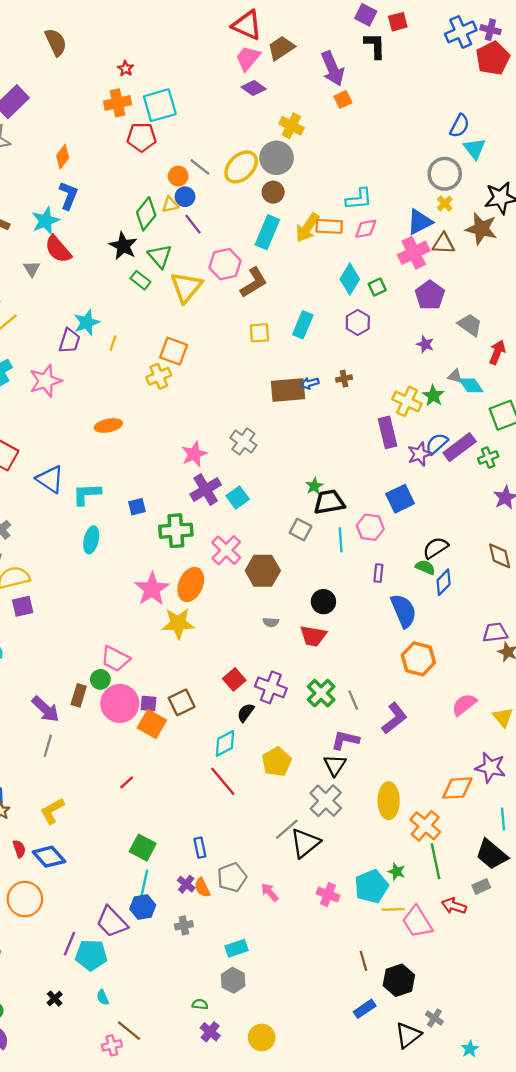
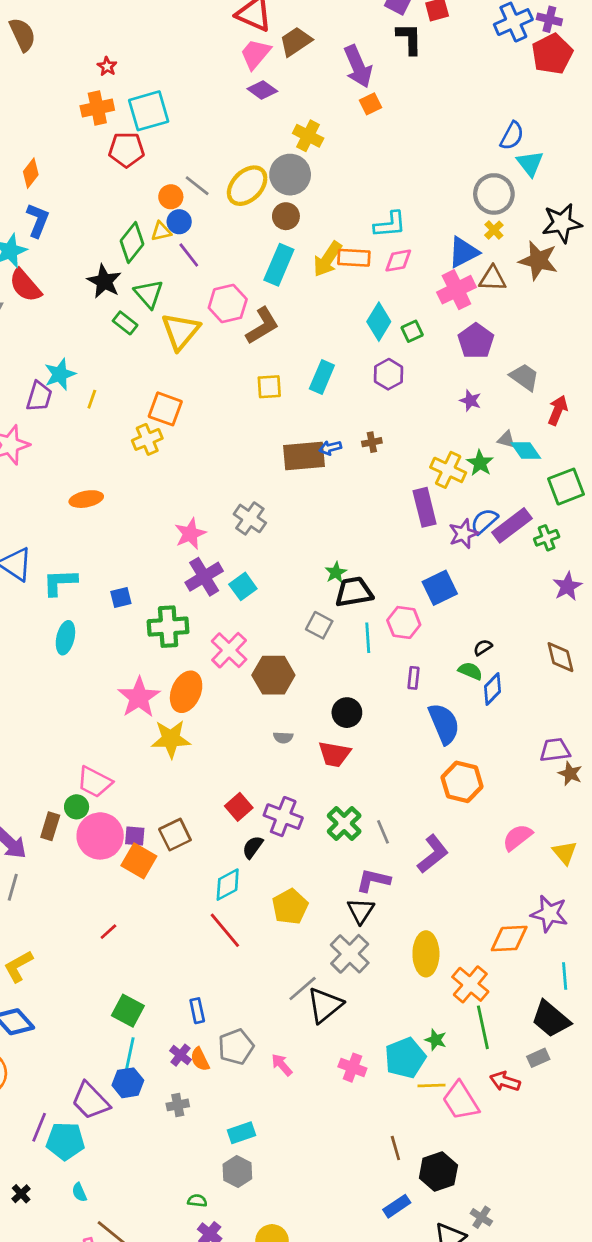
black semicircle: (436, 548) -> (483, 647), size x0.6

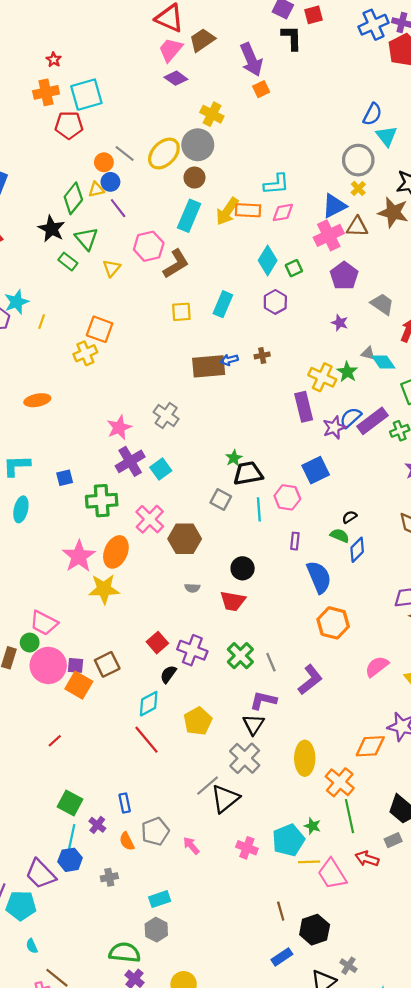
yellow triangle: (181, 331) -> (112, 268), size x0.6
purple cross: (181, 1055) -> (97, 825), moved
green semicircle: (197, 1201) -> (125, 953), size x2.0

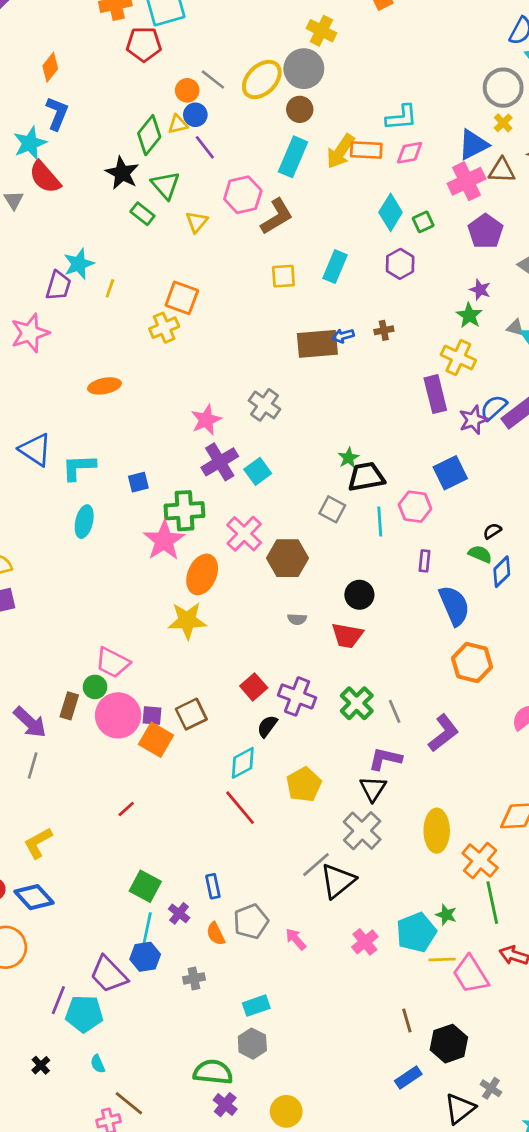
green star: (347, 372) -> (469, 315), moved
pink star: (79, 556) -> (164, 541), moved
pink cross: (247, 848) -> (365, 942), turned 30

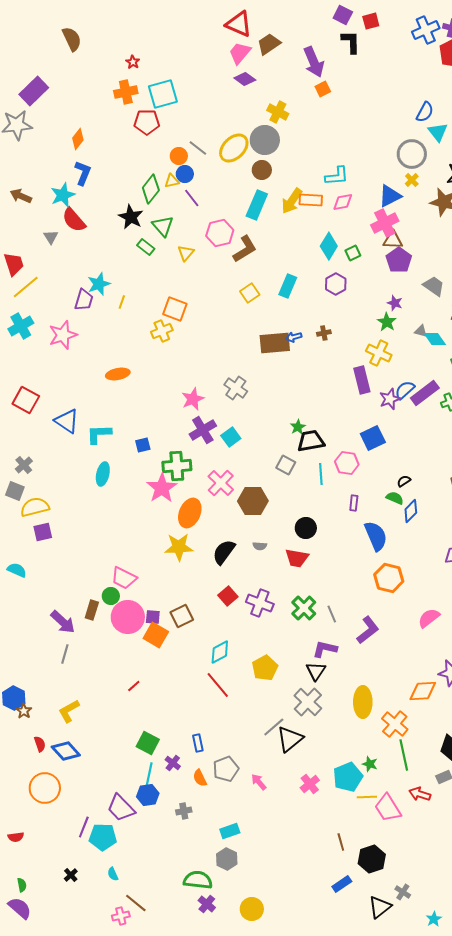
brown triangle: (502, 170) -> (393, 240), moved
yellow square: (283, 276) -> (250, 293), turned -30
black semicircle: (267, 726) -> (224, 552), moved, size x1.5

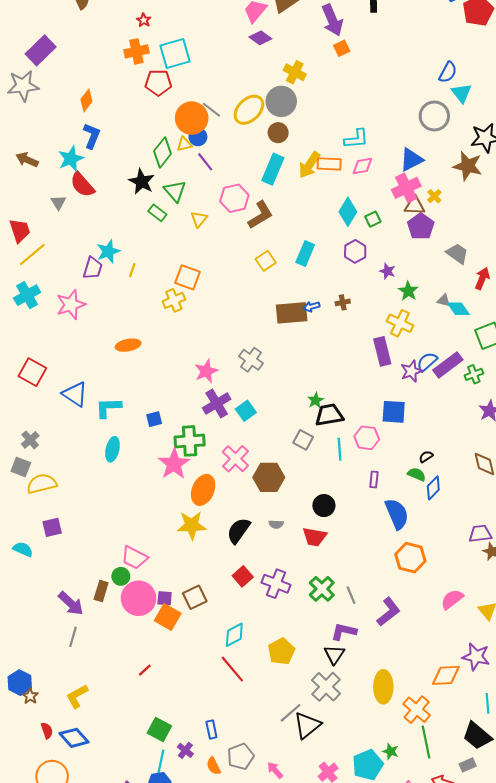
orange circle: (179, 156) -> (192, 118), size x1.8
yellow cross: (412, 180) -> (434, 196), moved
purple star: (395, 303) -> (387, 271), moved
blue square: (373, 438) -> (394, 412), turned 30
purple square: (43, 532) -> (52, 527), moved

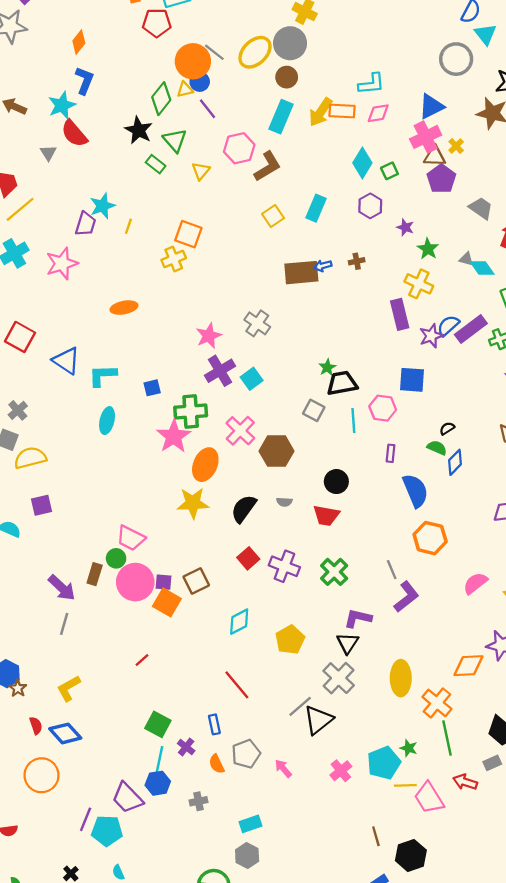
gray line: (351, 595) -> (392, 570), moved
red line: (232, 669) -> (237, 685), moved

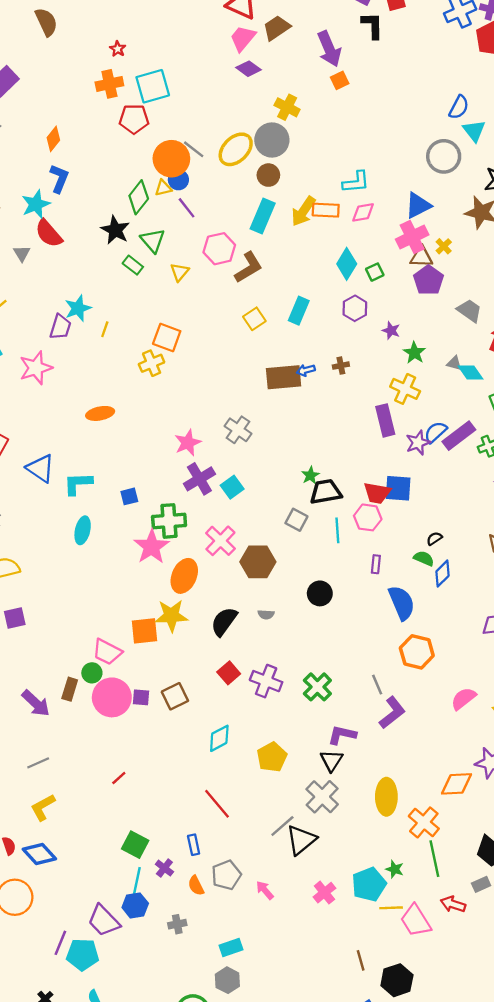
red trapezoid: (326, 515) -> (377, 493), moved
orange square: (167, 602) -> (145, 631), moved, turned -36
gray line: (64, 624) -> (38, 763), moved, turned 50

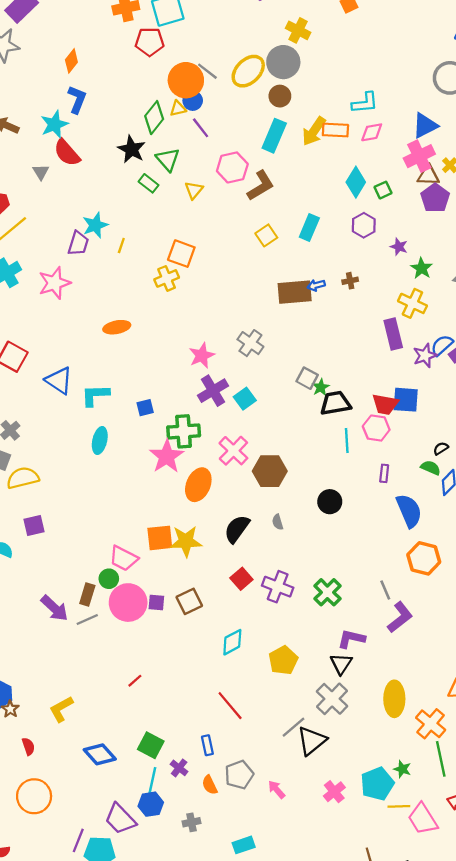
gray square: (296, 520) -> (307, 378), moved
gray semicircle: (266, 614) -> (278, 522), turned 70
yellow star: (171, 616) -> (186, 541), moved
gray line: (38, 763) -> (87, 620), moved
blue diamond: (39, 854) -> (100, 754), moved

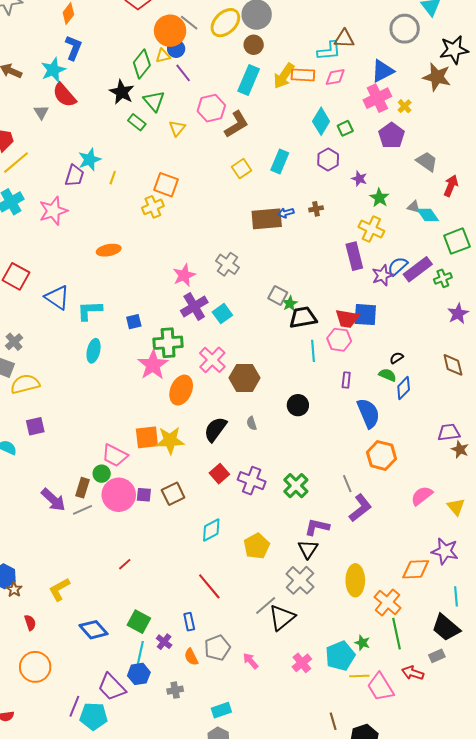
brown triangle: (428, 175) -> (344, 39), moved

